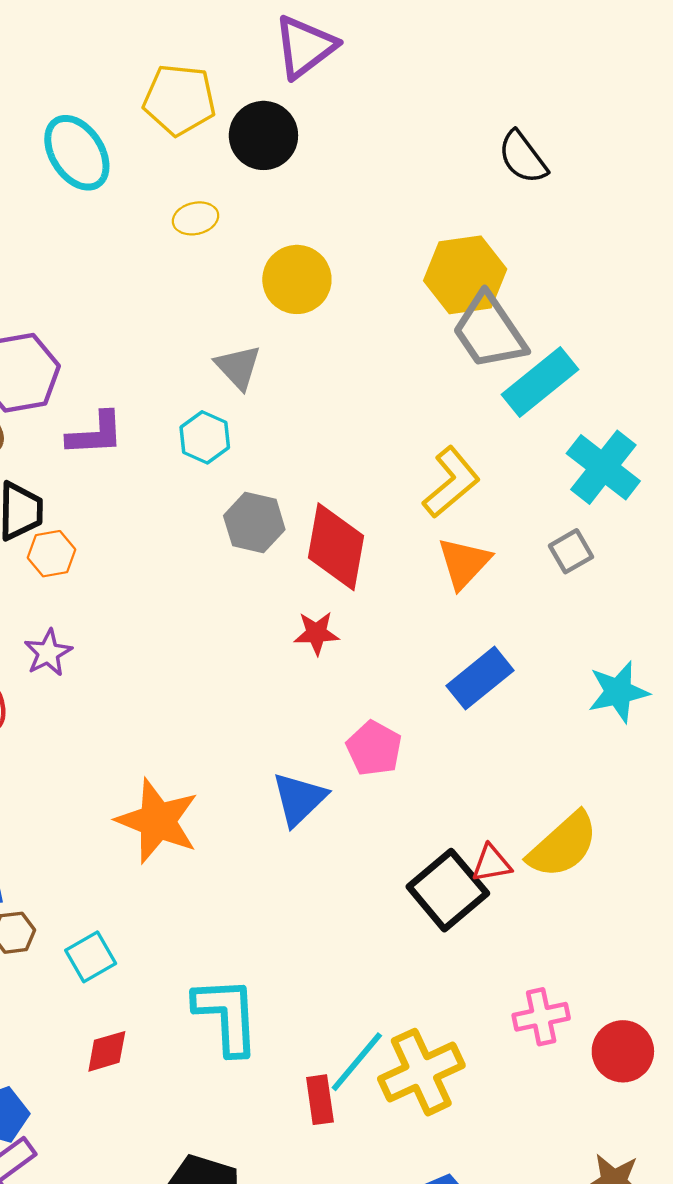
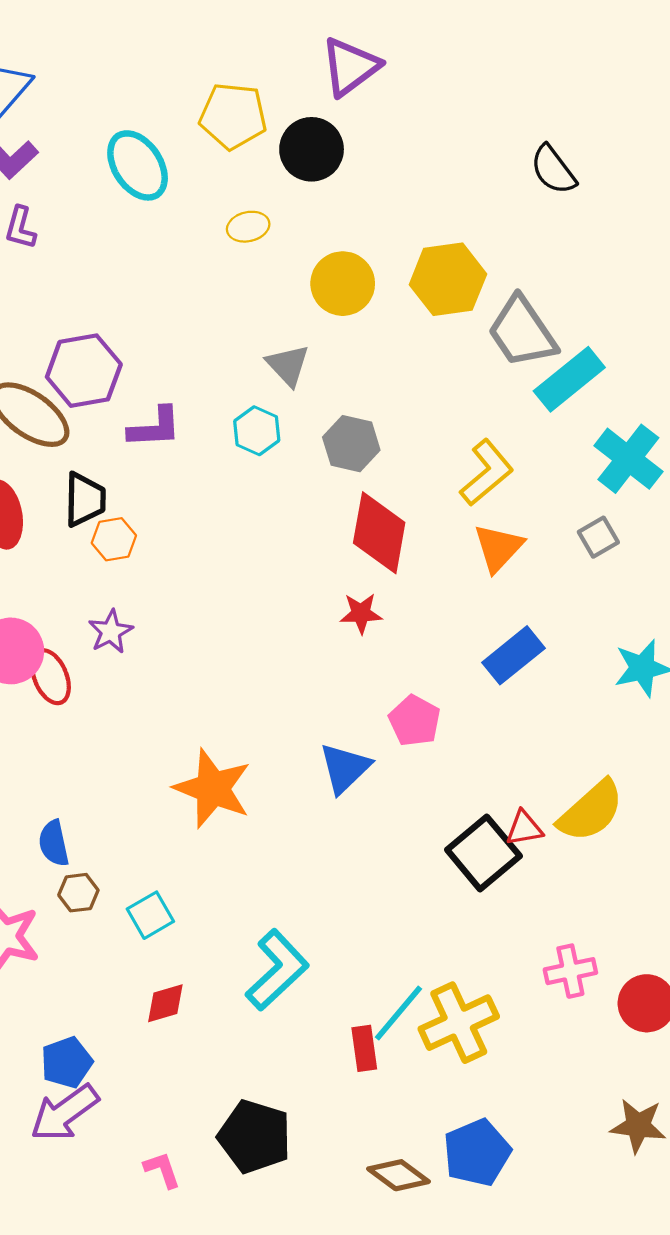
yellow hexagon: (465, 275) -> (448, 279), moved
gray hexagon: (254, 523) -> (351, 444), moved
cyan L-shape: (227, 1016) -> (277, 970), turned 50

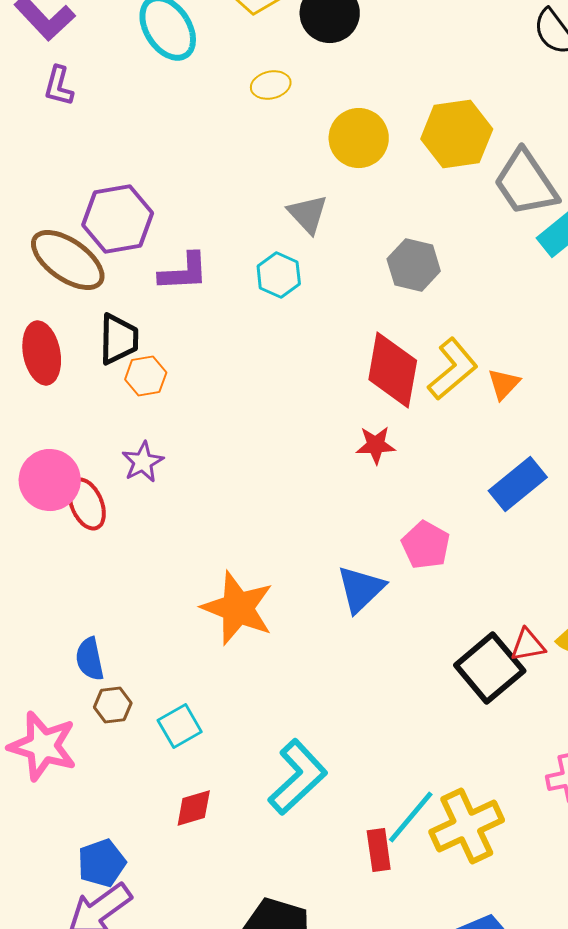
gray hexagon: (351, 444) -> (414, 265), moved
yellow L-shape: (487, 473) -> (453, 369), moved
orange triangle: (498, 548) -> (504, 384), size x0.7

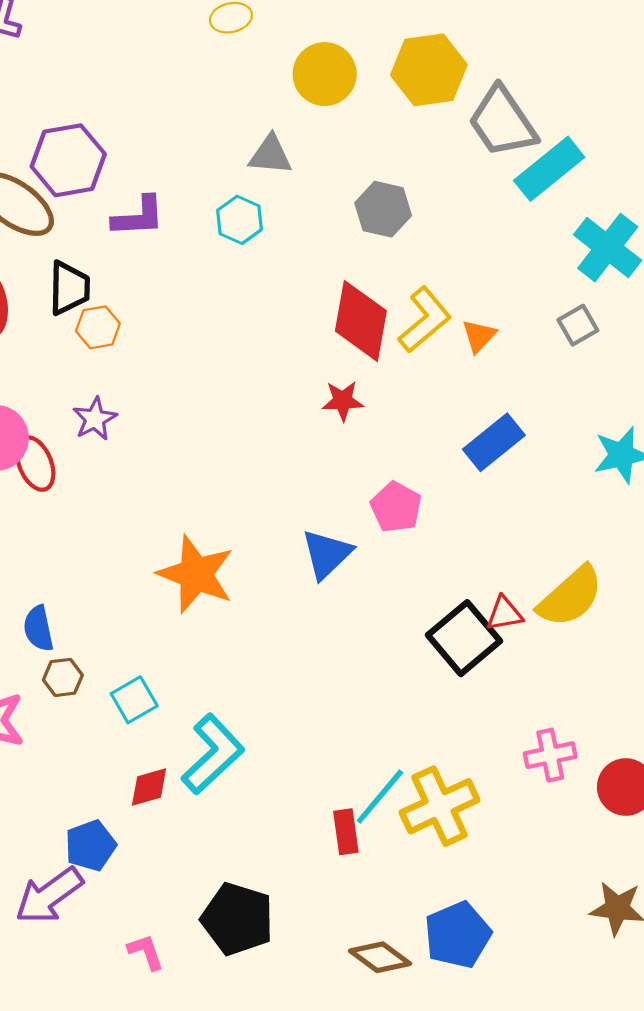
gray triangle: (308, 214) -> (270, 155), turned -42
cyan L-shape: (298, 777) -> (213, 754), moved
blue pentagon: (102, 863) -> (91, 846), moved

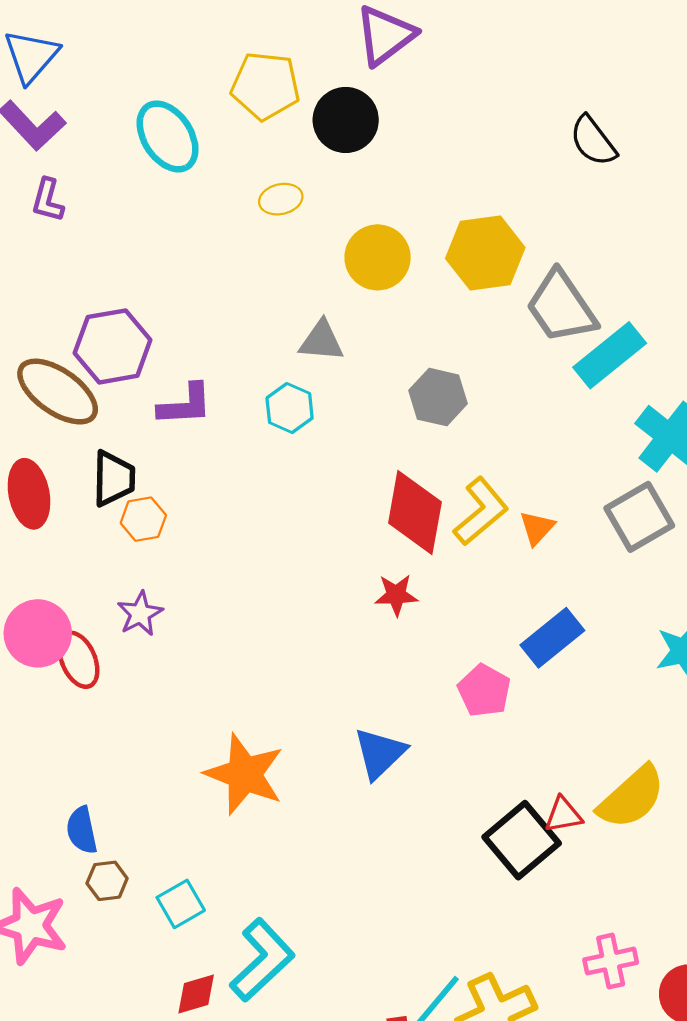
gray square: (578, 325) -> (639, 517), size x1.6
pink pentagon: (396, 507) -> (484, 691), moved

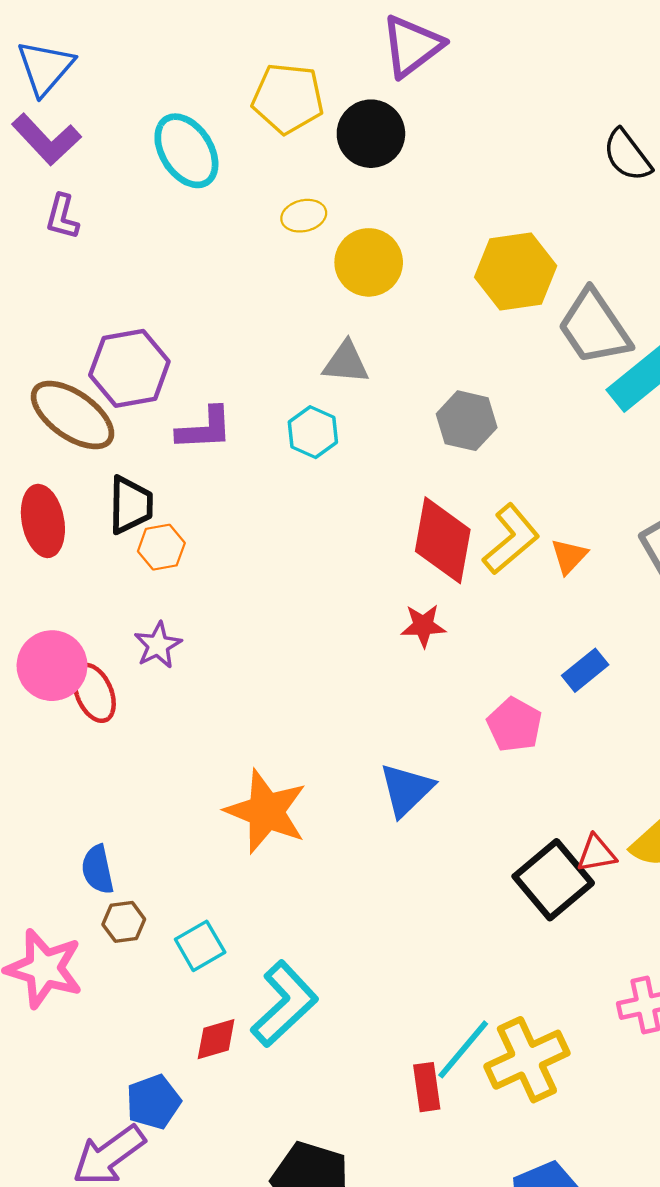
yellow circle: (378, 257) -> (369, 262), moved
blue rectangle: (552, 638) -> (585, 670), size x0.7

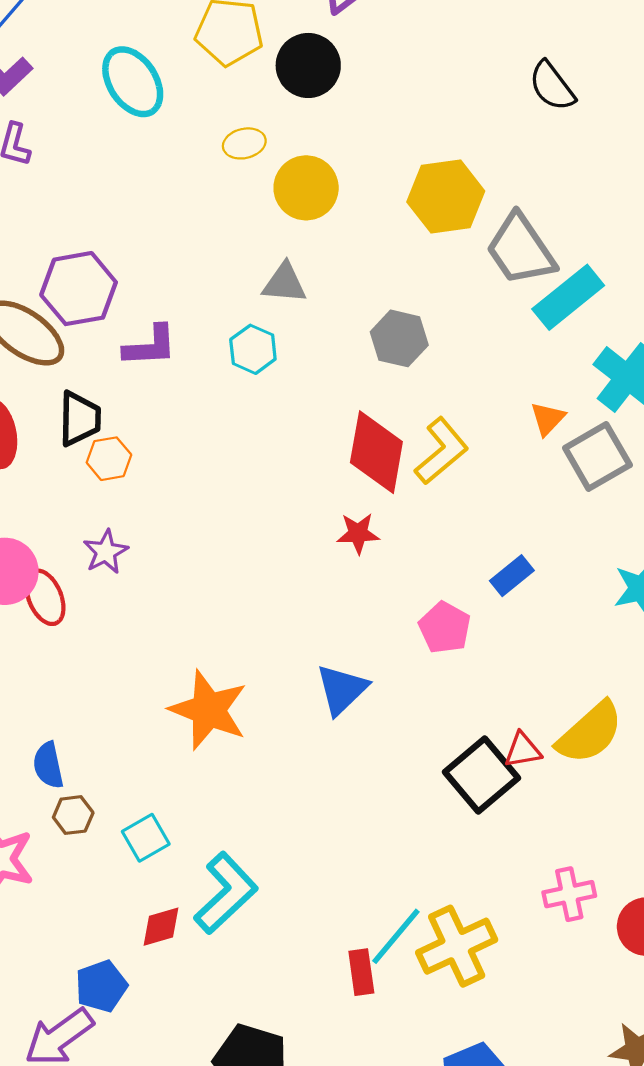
orange triangle: (569, 556) -> (548, 419), moved

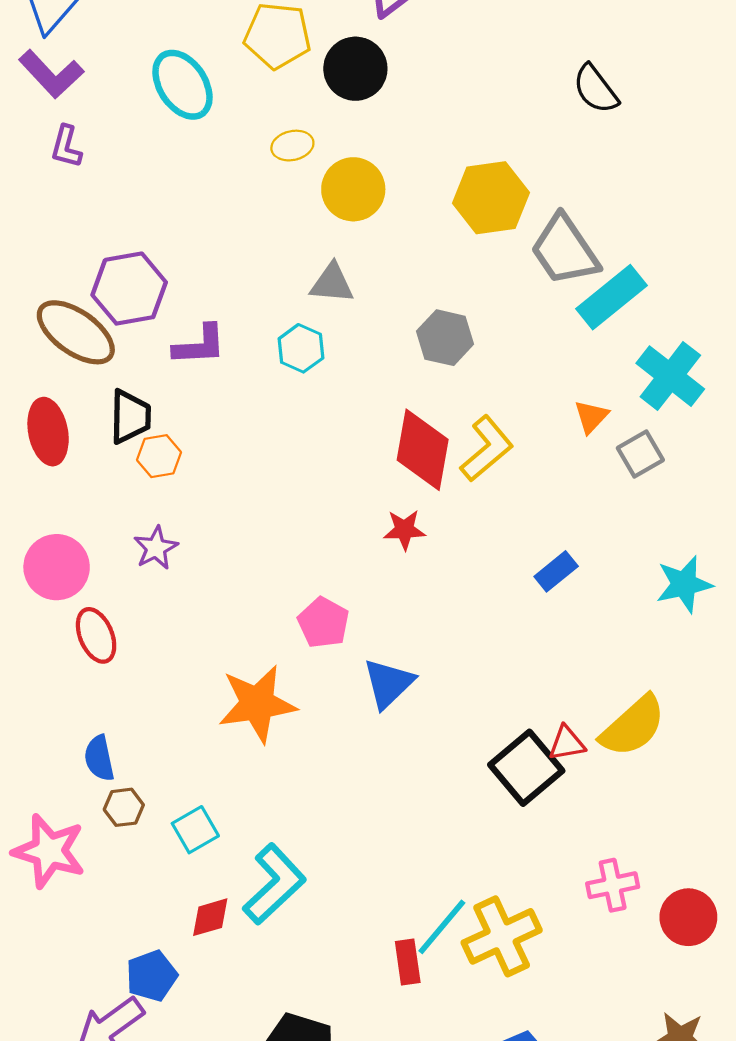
gray square: (597, 457) -> (640, 454), size x0.7
red ellipse: (45, 597) -> (96, 635), moved
pink pentagon: (445, 628) -> (323, 623), moved
orange star: (209, 710) -> (257, 704), turned -30

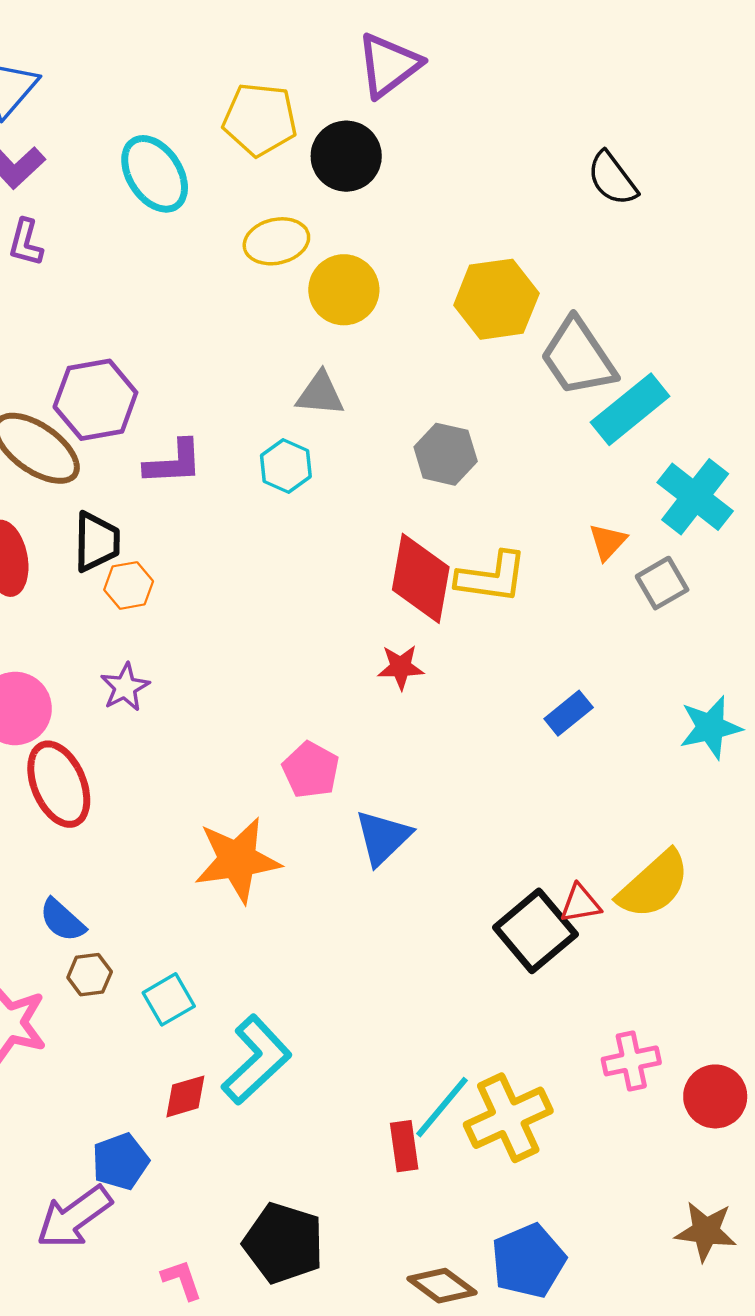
yellow ellipse: (292, 146) -> (276, 241), size x1.4
yellow L-shape: (487, 449) -> (492, 577), turned 48
red ellipse: (96, 635) -> (59, 784), size x1.4
blue semicircle: (99, 758) -> (62, 920), turned -36

